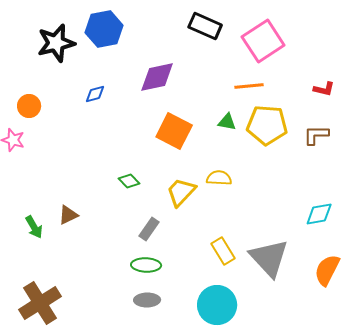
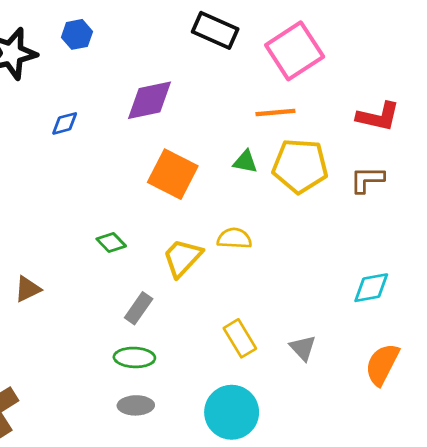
blue hexagon: (104, 29) -> (77, 34), size x0.6
red L-shape: (324, 89) -> (378, 117), size x1.5
gray triangle: (269, 258) -> (303, 348), size x0.5

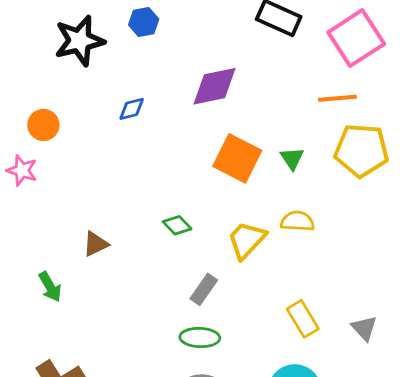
green triangle: (245, 162) -> (292, 158), moved, turned 45
brown triangle: (28, 289) -> (96, 244), moved

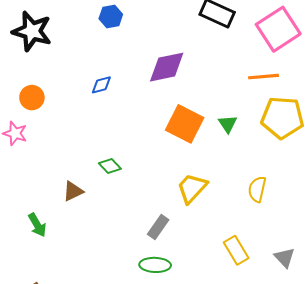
black star: (79, 41) -> (32, 31), moved, turned 30
yellow semicircle: (297, 221) -> (257, 189), moved, turned -80
green diamond: (177, 225) -> (110, 166), moved

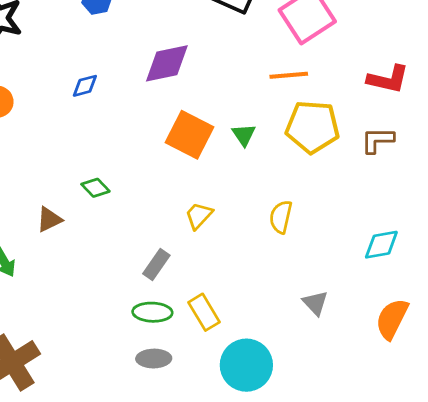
yellow trapezoid: (192, 188) -> (199, 216), size x0.7
yellow rectangle: (236, 250) -> (204, 312), moved

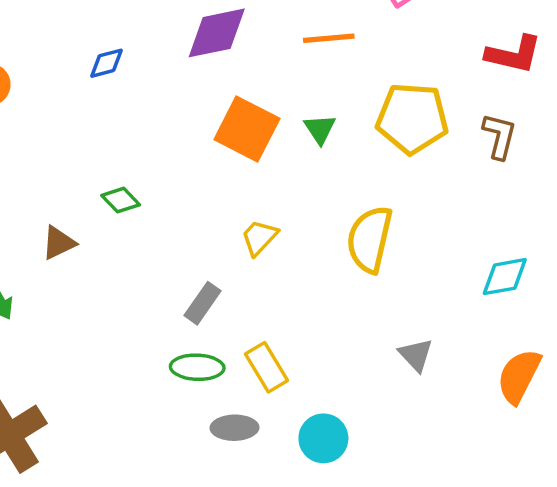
orange line: (289, 75) -> (329, 38), moved
brown L-shape: (377, 140) -> (499, 136), turned 104
yellow semicircle: (281, 217) -> (370, 239), size x1.5
gray ellipse: (154, 359) -> (234, 428), moved
cyan circle: (246, 365) -> (323, 438), size x0.7

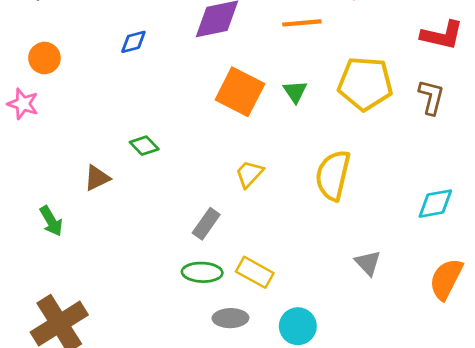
yellow rectangle: (266, 367) -> (255, 272), turned -30

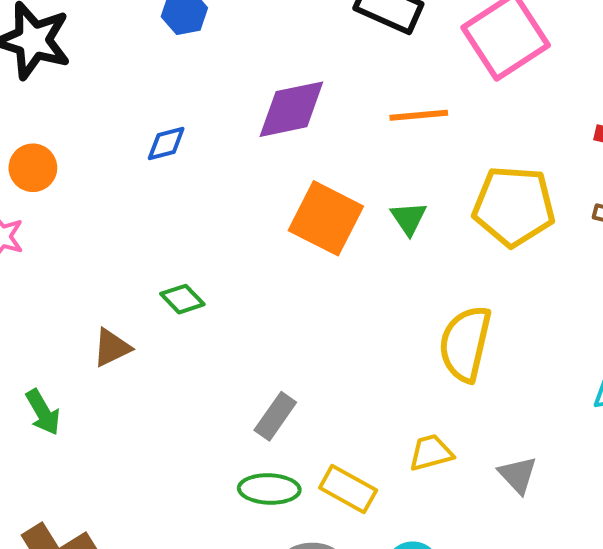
yellow trapezoid: (249, 174) -> (431, 453), moved, turned 32

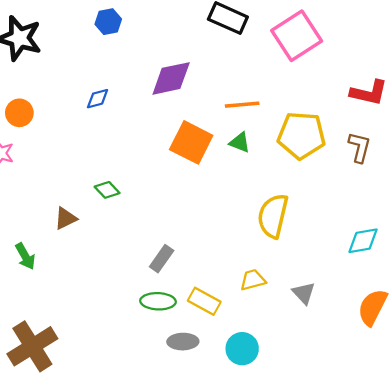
orange line: (419, 115) -> (242, 105), moved
green triangle: (409, 218) -> (240, 142), turned -35

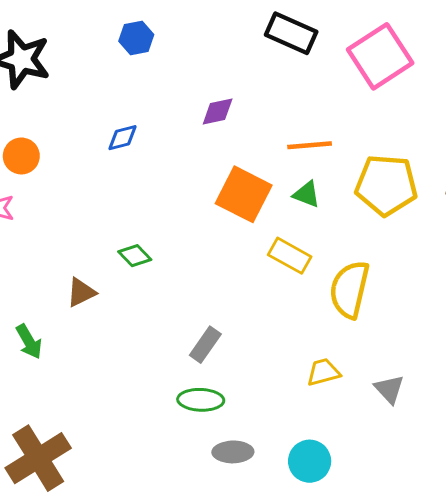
purple diamond: (171, 78) -> (218, 112), size x0.6
yellow rectangle: (204, 301) -> (290, 256), moved

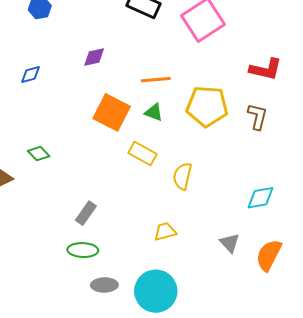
yellow semicircle: (349, 289) -> (182, 176), size x0.7
gray triangle: (389, 389) -> (230, 243), moved
cyan circle: (310, 461) -> (156, 291), size x1.5

